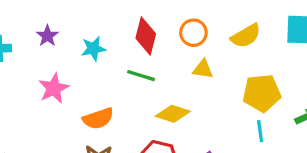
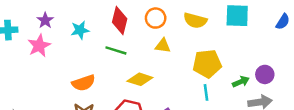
yellow semicircle: (246, 36) -> (195, 20), turned 45
pink star: (54, 88) -> (39, 46), moved

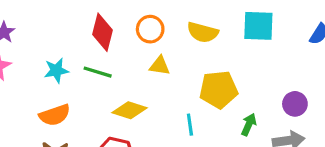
cyan star: (80, 30) -> (56, 70), moved
green arrow: (241, 82) -> (249, 125), moved, turned -42
cyan line: (206, 92) -> (190, 125), moved

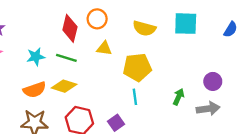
orange circle: (150, 29) -> (97, 19), moved
yellow triangle: (160, 66) -> (104, 48), moved
yellow pentagon: (219, 90) -> (137, 67), moved
yellow diamond: (129, 110) -> (64, 86), moved

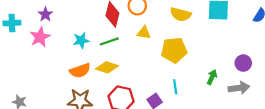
green line: (66, 58) -> (109, 41), turned -36
cyan line: (135, 97) -> (175, 87), moved

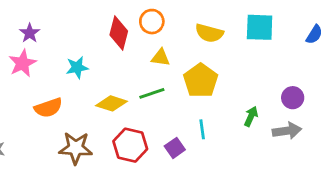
green line: (109, 41) -> (152, 93), moved
yellow pentagon: (174, 50) -> (201, 80), turned -30
orange semicircle: (80, 71) -> (48, 108), moved

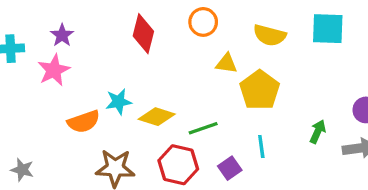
red diamond: (119, 33) -> (143, 34), moved
yellow triangle: (160, 57) -> (226, 63), moved
cyan star: (77, 68) -> (118, 102), moved
green line: (152, 93) -> (203, 128), moved

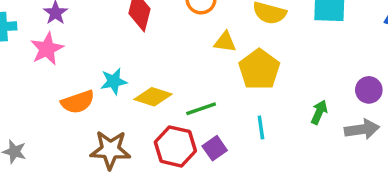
purple square: (230, 168) -> (215, 148), moved

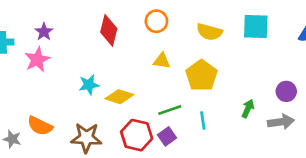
yellow triangle: (225, 42) -> (162, 61), moved
orange semicircle: (78, 102) -> (40, 126), moved, turned 45
green line: (201, 109) -> (170, 110), moved

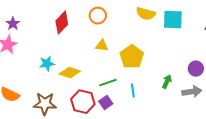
red diamond: (109, 30) -> (62, 23), turned 30
yellow semicircle: (209, 32) -> (146, 14), moved

